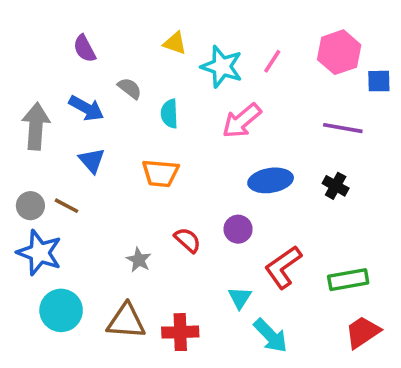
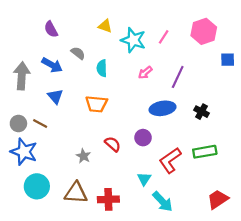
blue square: (379, 81) -> (228, 60), moved
pink arrow: (242, 121) -> (145, 73), size x0.6
purple line: (343, 128) -> (178, 77), moved, turned -75
green rectangle: (348, 280) -> (205, 152), moved

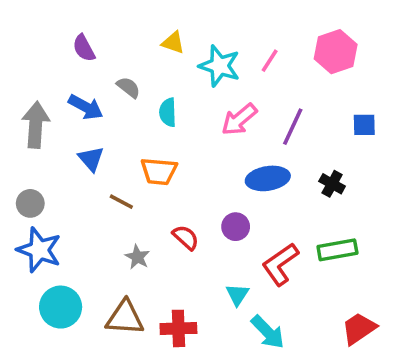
blue square: (228, 60) -> (364, 125), moved
pink arrow: (145, 73) -> (239, 119), size x1.5
brown line: (40, 124) -> (121, 202), moved

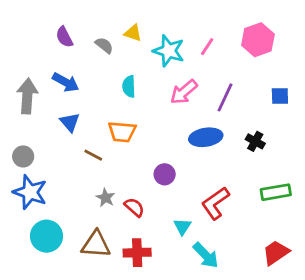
gray semicircle: (128, 87) -> (104, 45), moved
purple circle: (236, 227) -> (165, 174), moved
red semicircle: (186, 237) -> (134, 207), moved
green rectangle: (337, 250) -> (276, 192), moved

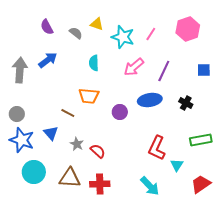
blue arrow: (66, 82) -> (48, 60), turned -66
blue triangle: (70, 122) -> (51, 133), moved
purple circle: (165, 174) -> (120, 112), moved
red L-shape: (215, 203) -> (157, 148), turned -30
cyan triangle: (182, 226) -> (177, 165), moved

